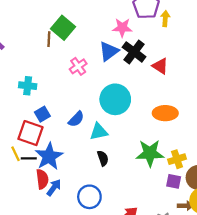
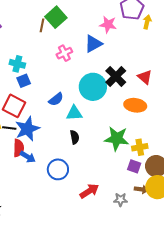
black cross: (134, 52) -> (116, 76), moved
red triangle: (160, 66) -> (145, 77), moved
blue square: (42, 114) -> (24, 81), moved
blue arrow: (54, 188) -> (28, 157), turned 77

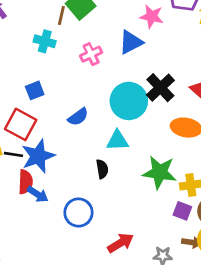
cyan cross: (17, 64) -> (45, 41), moved
cyan triangle: (74, 113) -> (117, 140), moved

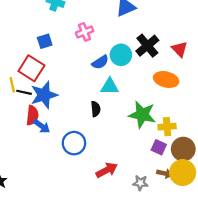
pink cross: (91, 54) -> (85, 32), moved
cyan circle: (129, 101) -> (121, 55), size x0.7
blue semicircle: (78, 117) -> (100, 62), moved

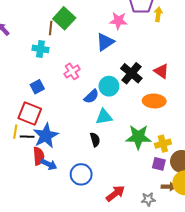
yellow line: (12, 85) -> (15, 132), turned 32

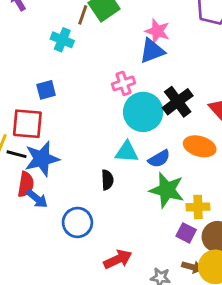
pink star: (118, 21) -> (157, 31), moved
pink cross: (72, 71) -> (123, 83), moved
cyan circle: (109, 86) -> (143, 112), size x1.4
blue semicircle: (91, 96) -> (159, 159), moved
red square: (30, 113) -> (27, 124), turned -30

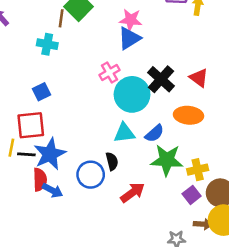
blue circle: (77, 222) -> (91, 175), moved
purple square: (186, 233) -> (192, 195), turned 36
red arrow: (118, 259) -> (132, 193), moved

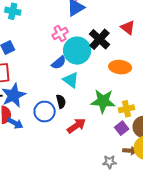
red triangle: (199, 78) -> (128, 28), moved
cyan triangle: (124, 133) -> (71, 80), turned 42
blue semicircle: (154, 133) -> (59, 63), moved

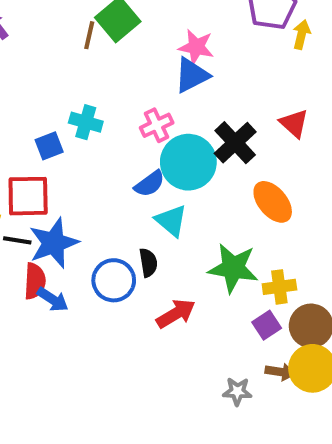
cyan cross: (13, 11) -> (86, 122), moved
orange ellipse: (120, 67) -> (273, 202), turned 40

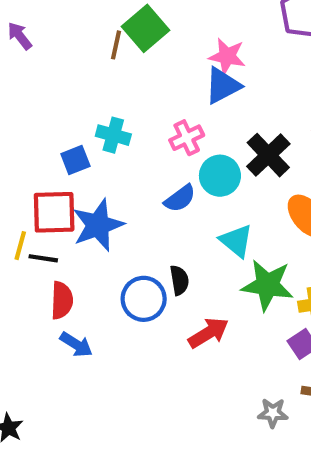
cyan circle: (188, 162) -> (220, 176), size x0.7
cyan triangle: (171, 221) -> (236, 241), moved
blue star: (54, 243) -> (98, 225), moved
blue arrow: (53, 300) -> (76, 344), moved

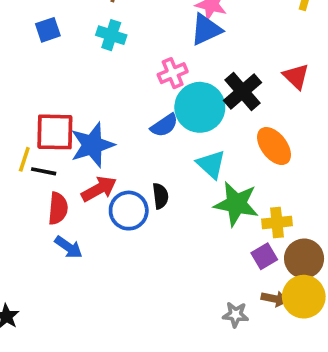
cyan cross: (113, 135) -> (111, 35), moved
blue square: (75, 160) -> (48, 30), moved
cyan circle: (220, 176) -> (200, 107), size x1.4
red arrow: (208, 333) -> (99, 189), moved

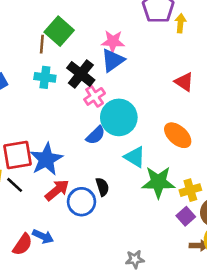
black cross: (243, 92) -> (81, 74), moved
black line: (44, 171) -> (15, 185), turned 42
red semicircle: (58, 208) -> (23, 244), moved, turned 40
gray star: (235, 315) -> (135, 259), moved

